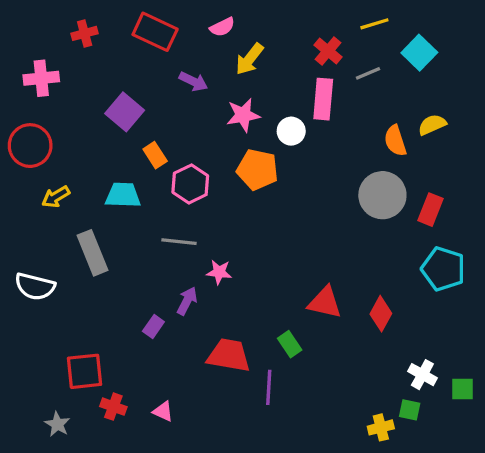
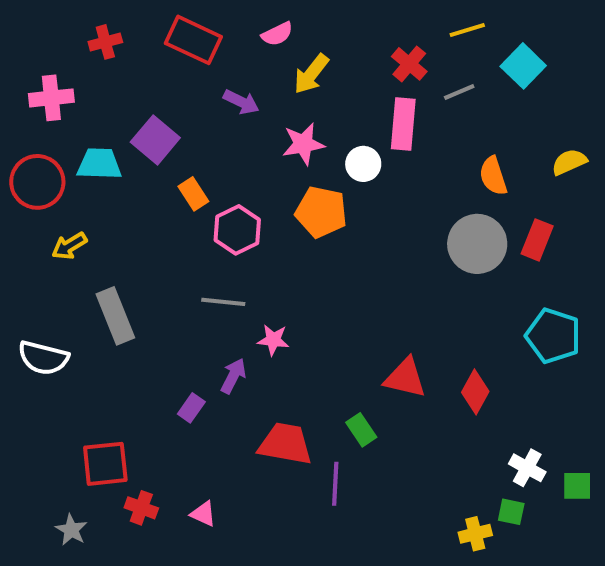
yellow semicircle: (432, 125) -> (569, 162), moved
cyan trapezoid: (123, 195) -> (99, 164), moved
red rectangle: (430, 210) -> (537, 240), moved

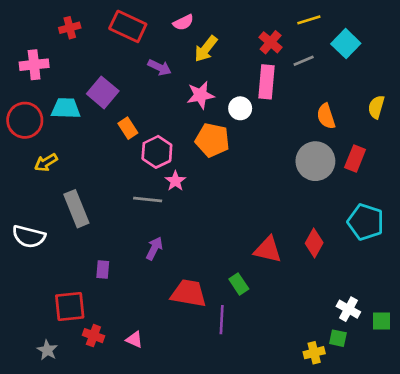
yellow semicircle: (569, 162) -> (376, 107), turned -50
pink star: (273, 340) -> (175, 181), moved, turned 30
red diamond: (475, 392) -> (314, 243), moved
purple rectangle: (191, 408) -> (103, 269), moved, turned -30

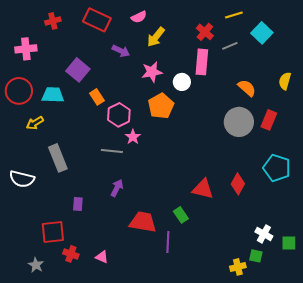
cyan trapezoid: (66, 108) -> (53, 95), moved
orange semicircle: (326, 116) -> (247, 88), turned 150
orange pentagon: (212, 140) -> (161, 106), turned 30

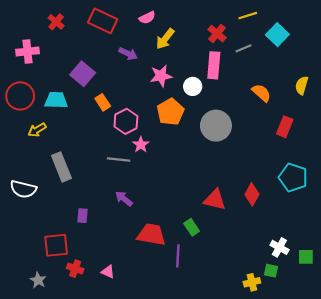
red cross: (53, 21) -> (56, 22), turned -35
gray circle: (239, 122) -> (216, 126), moved
purple arrow: (117, 188) -> (124, 199), turned -78

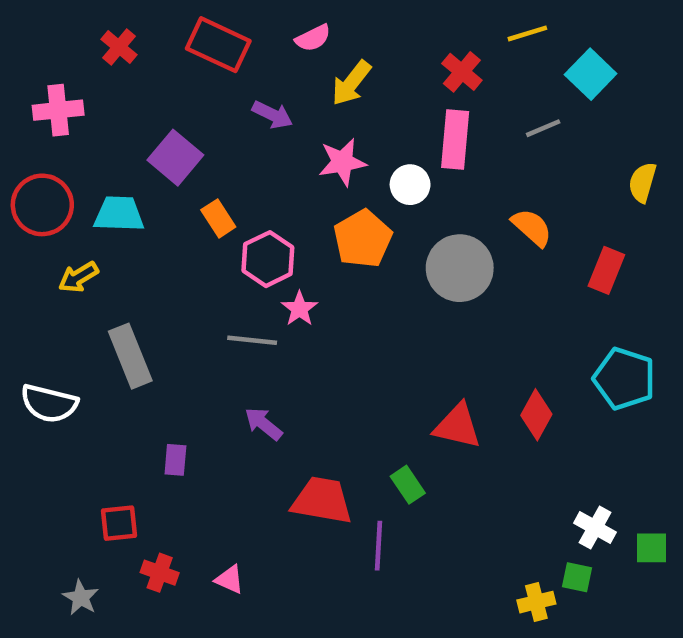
gray line: (243, 48) -> (543, 128), moved
orange semicircle: (261, 93) -> (532, 227), moved
red square: (56, 245) -> (119, 523), size x0.7

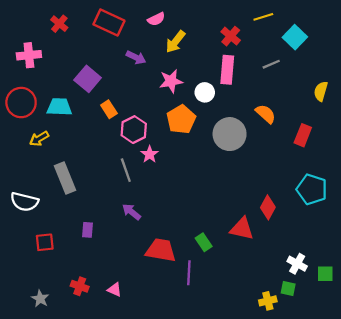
gray line: (252, 340) -> (126, 170), turned 65
red triangle: (457, 426) -> (242, 229), moved
red square: (119, 523) -> (45, 242), moved

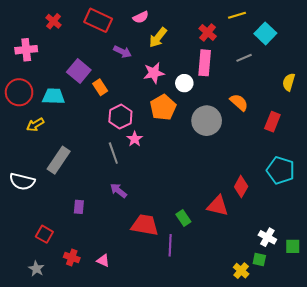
orange rectangle: (109, 109) -> (100, 87), moved
gray rectangle: (65, 178) -> (59, 160), turned 56
red square: (45, 242) -> (44, 234), moved, turned 36
yellow cross: (268, 301) -> (241, 271), turned -35

